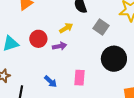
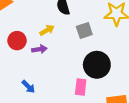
gray square: (101, 27) -> (84, 31), turned 35
pink rectangle: (79, 78) -> (81, 87), moved

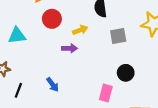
red circle: (17, 41) -> (52, 19), moved
black circle: (97, 65) -> (126, 73), size x0.6

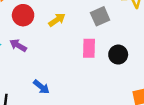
purple arrow: (69, 48) -> (18, 45), moved, turned -136
pink rectangle: (106, 93) -> (89, 48), moved

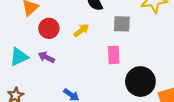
gray square: (100, 16) -> (122, 24), turned 30
black circle: (118, 55) -> (140, 82), moved, size x1.6

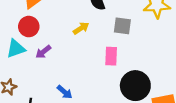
red circle: (49, 28) -> (29, 27), moved
purple arrow: (46, 57) -> (43, 52), turned -70

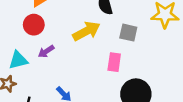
yellow arrow: (81, 28) -> (86, 31), size x1.6
cyan triangle: (16, 49) -> (18, 60), moved

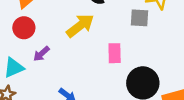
gray square: (128, 33) -> (139, 18), moved

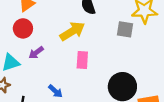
pink rectangle: (115, 53) -> (82, 60), moved

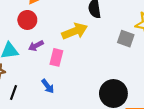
pink rectangle: (82, 60) -> (56, 57), moved

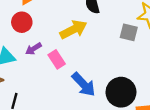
pink rectangle: (56, 57) -> (57, 59), turned -42
blue arrow: (48, 86) -> (84, 84), moved, size x1.6

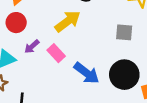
gray square: (129, 32) -> (124, 32), moved

